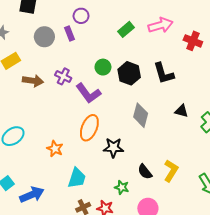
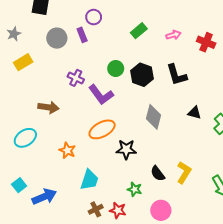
pink arrow: (160, 25) -> (173, 35), moved, size x0.6
brown arrow: (33, 81) -> (48, 107), moved
orange ellipse: (89, 128) -> (102, 129), turned 40

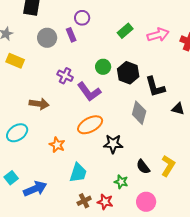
pink arrow: (173, 35) -> (158, 35), size x1.5
yellow rectangle: (23, 62) -> (15, 61), turned 54
black L-shape: (177, 75) -> (155, 87), moved

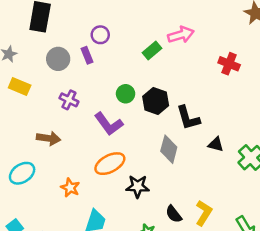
pink arrow: (158, 35) -> (181, 35), moved
purple cross: (65, 76) -> (69, 100), moved

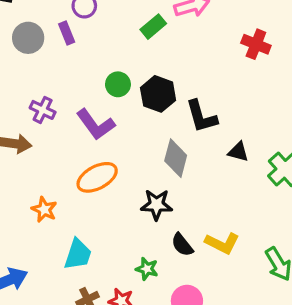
purple cross: (69, 100) -> (43, 110), moved
black star: (138, 186) -> (156, 205), moved
yellow L-shape: (204, 213) -> (222, 243), turned 85

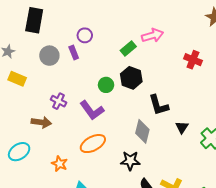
black hexagon: (158, 94) -> (131, 78), moved
black triangle: (238, 152) -> (182, 127), turned 48

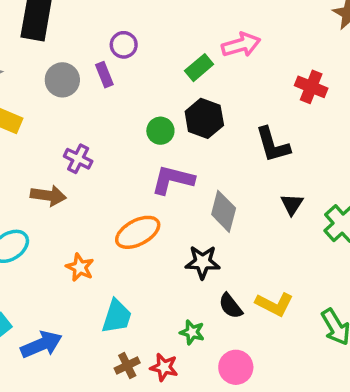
black L-shape: (159, 105) -> (273, 145), moved
purple L-shape: (92, 110) -> (173, 180), moved, turned 140

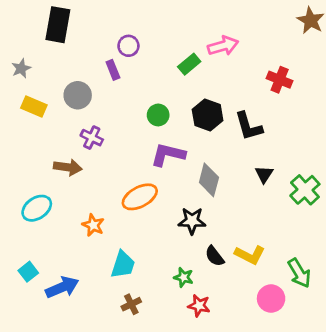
gray circle: (62, 80) -> (78, 95), moved
black hexagon: (204, 118) -> (208, 115), moved
red star: (164, 367) -> (199, 306), moved
pink circle: (236, 367) -> (271, 299), moved

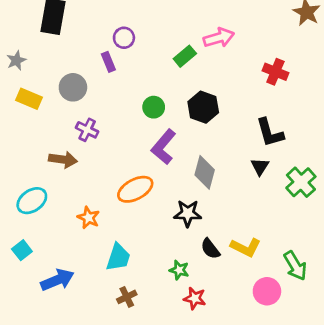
black L-shape: (248, 126) -> (270, 133), moved
purple L-shape: (168, 155) -> (164, 147), turned -64
cyan square: (28, 272) -> (22, 250), moved

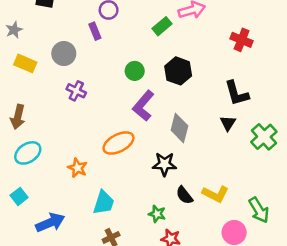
brown arrow: (63, 160) -> (18, 117), moved, turned 95

